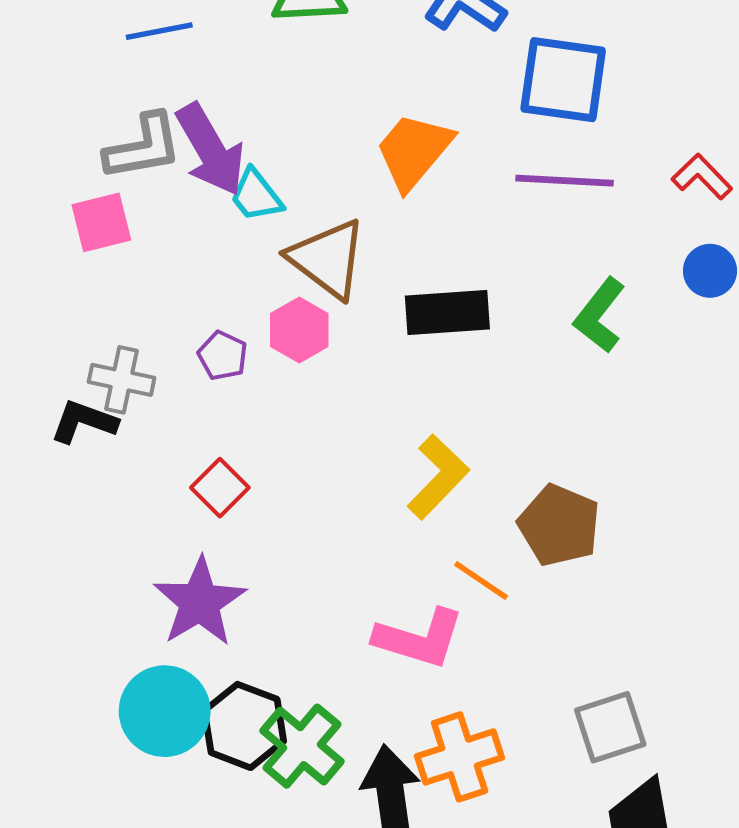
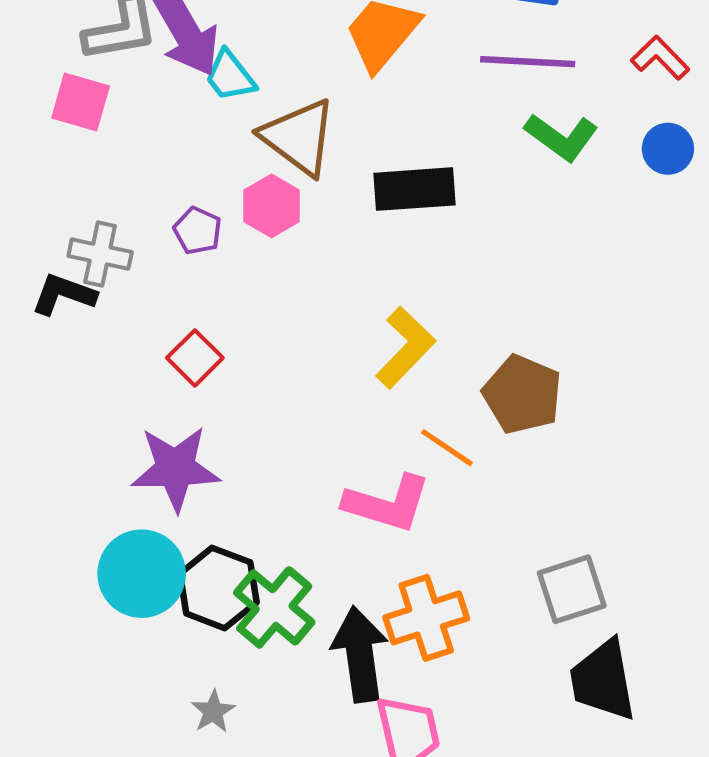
pink square: (101, 222) -> (81, 102), turned 30
green L-shape: (600, 315) -> (561, 137), moved, turned -92
purple star: (200, 602) -> (175, 468), turned 30

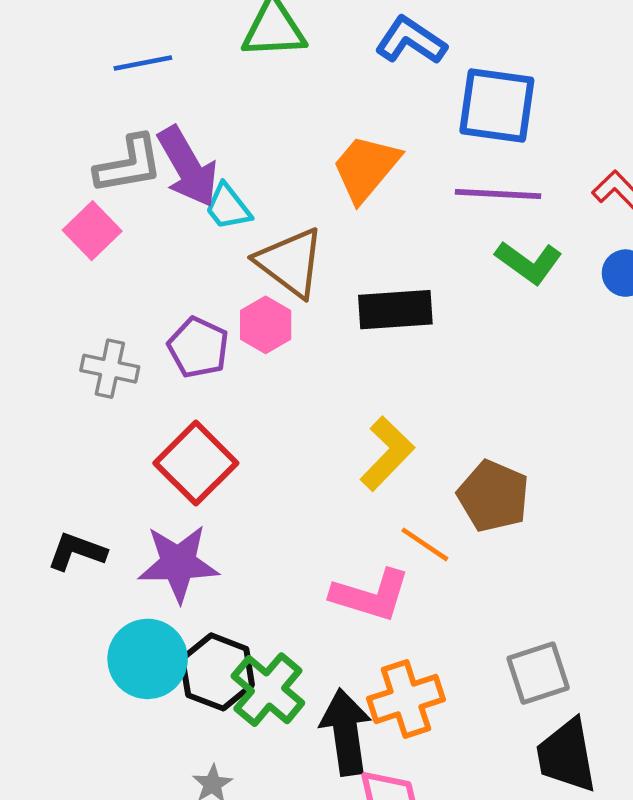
pink square: (81, 102) -> (92, 231), turned 30
purple pentagon: (198, 231) -> (198, 347), size x1.4
black L-shape: (64, 294) -> (77, 552), moved
red square: (195, 358) -> (196, 463), size x1.6

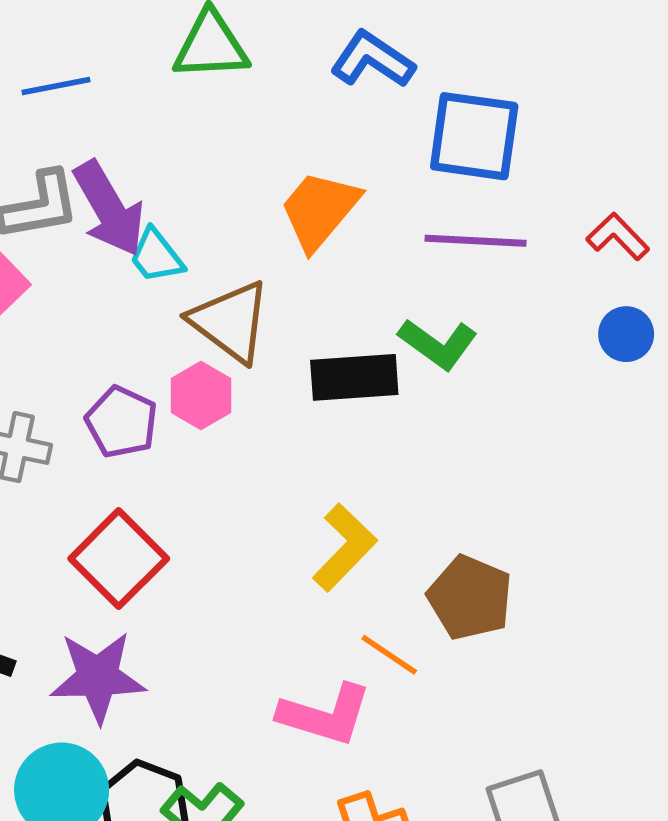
green L-shape: (529, 262) -> (438, 344), moved

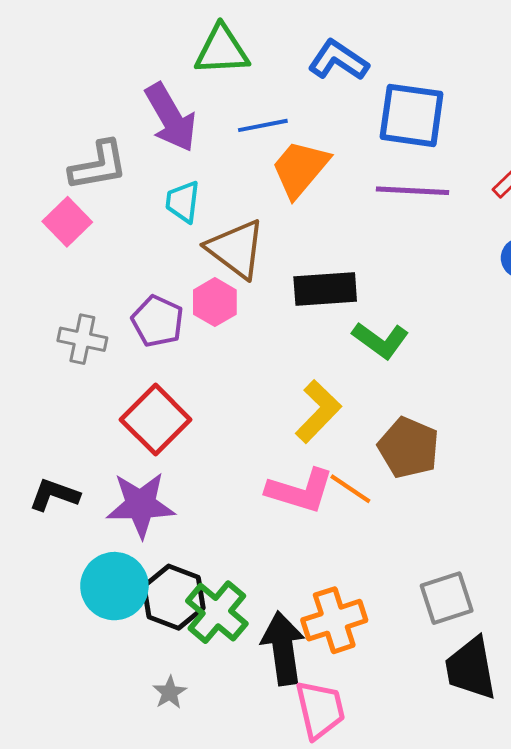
blue line: (56, 86) -> (263, 125), moved
purple arrow: (109, 209) -> (171, 117), moved
cyan trapezoid: (156, 256) -> (183, 202), turned 45
green L-shape: (438, 344) -> (380, 340), moved
pink L-shape: (325, 715) -> (300, 491), moved

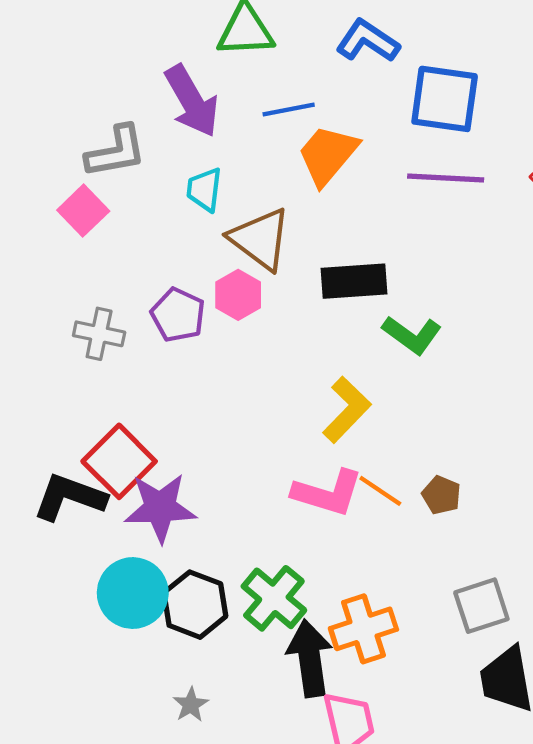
red square: (156, 420) -> (119, 461), moved
brown pentagon: (409, 448) -> (441, 495), moved, size x0.6
black L-shape: (54, 495) -> (70, 497), size x1.4
green cross: (217, 612) -> (274, 598), moved

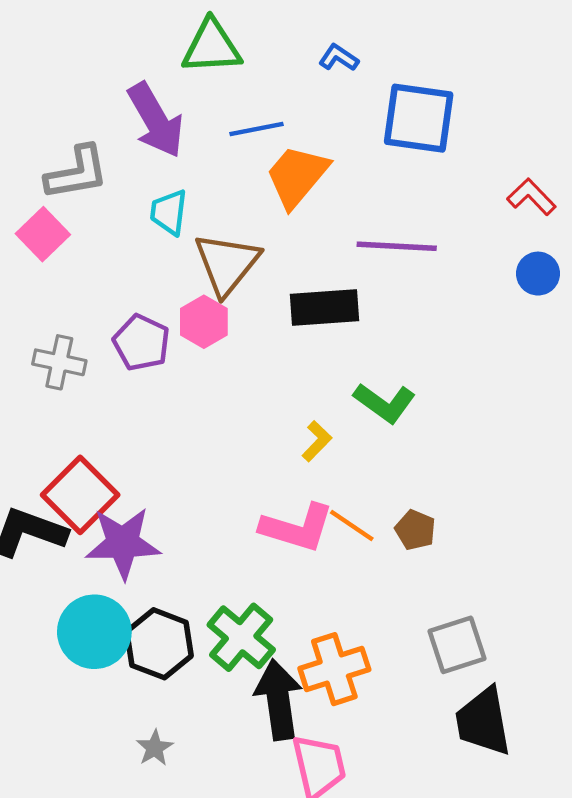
blue L-shape: (368, 41) -> (339, 58), size x0.6
purple line: (446, 178) -> (397, 246), moved
brown triangle: (260, 239) -> (227, 264), turned 32
green L-shape: (412, 335) -> (385, 403), moved
yellow L-shape: (347, 410) -> (317, 441), size x0.6

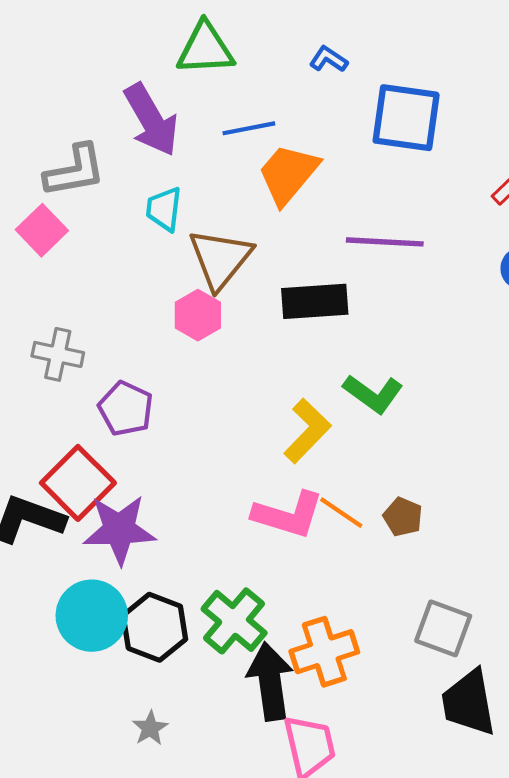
purple pentagon: (141, 343) -> (126, 409), moved
yellow L-shape: (317, 441) -> (307, 431), size x1.6
gray square: (457, 645) -> (443, 628), turned 38

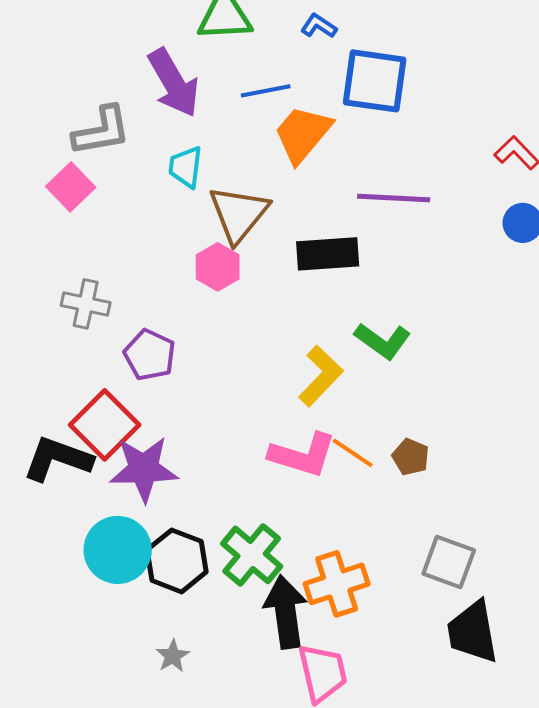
blue L-shape: (329, 59) -> (319, 26), moved
blue square: (406, 118) -> (375, 81), moved

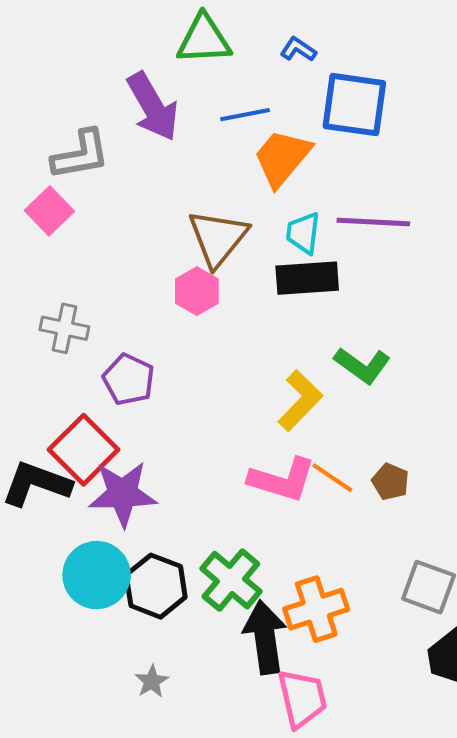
cyan trapezoid: (186, 167) -> (303, 233), moved

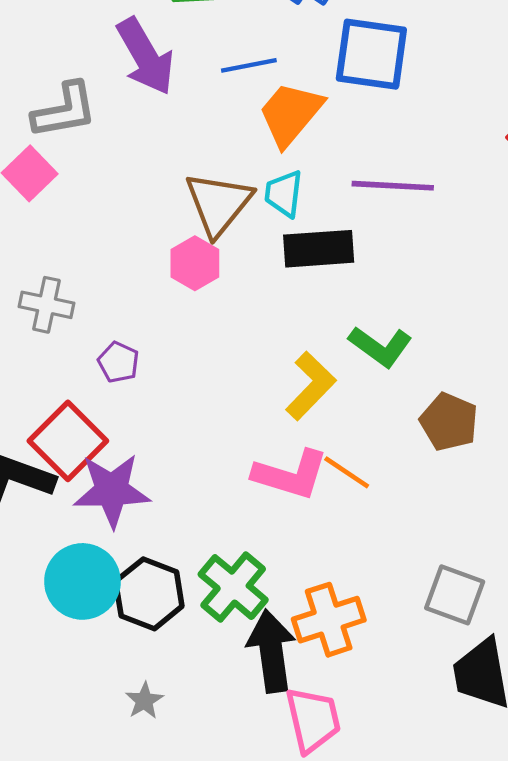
cyan trapezoid: (303, 233) -> (284, 194), moved
purple pentagon: (129, 379) -> (118, 362), size x0.7
brown pentagon: (390, 482) -> (449, 422), moved, size x1.4

